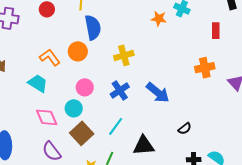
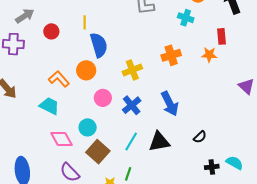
orange star: (159, 19) -> (209, 55), moved
orange cross: (205, 68) -> (171, 55), moved
pink circle: (85, 87) -> (103, 98), moved
blue arrow: (158, 93) -> (170, 104), turned 30
black triangle: (144, 146) -> (159, 142), moved

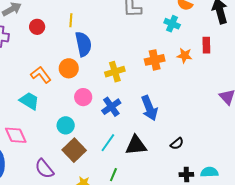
orange star: (209, 55) -> (185, 55), moved
pink diamond: (62, 139) -> (16, 135), moved
cyan semicircle: (235, 163) -> (209, 172), turned -36
green line: (128, 174) -> (113, 175), moved

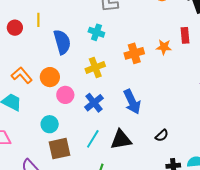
yellow line: (71, 20) -> (38, 20), moved
cyan cross: (172, 24) -> (96, 32), moved
orange circle: (69, 68) -> (50, 77), moved
brown square: (74, 150) -> (59, 149), turned 35

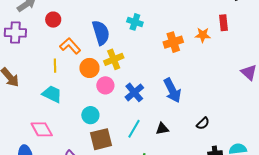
yellow line: (38, 20) -> (55, 66), moved
yellow cross: (95, 67) -> (114, 59), moved
orange L-shape: (22, 75) -> (70, 46), moved
black triangle: (121, 140) -> (162, 129), size x0.6

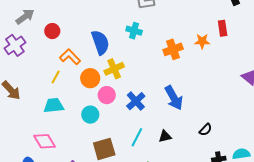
purple cross: (15, 33) -> (15, 45), turned -35
yellow line: (55, 66) -> (56, 77), turned 32
cyan trapezoid: (52, 94) -> (54, 106), turned -30
cyan circle: (90, 115) -> (90, 115), moved

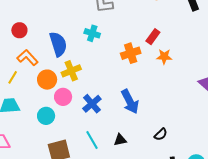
red rectangle: (223, 28) -> (153, 37), moved, turned 42
red circle: (52, 31) -> (19, 30), moved
orange star: (202, 41) -> (164, 57), moved
cyan line: (137, 137) -> (92, 140), turned -60

